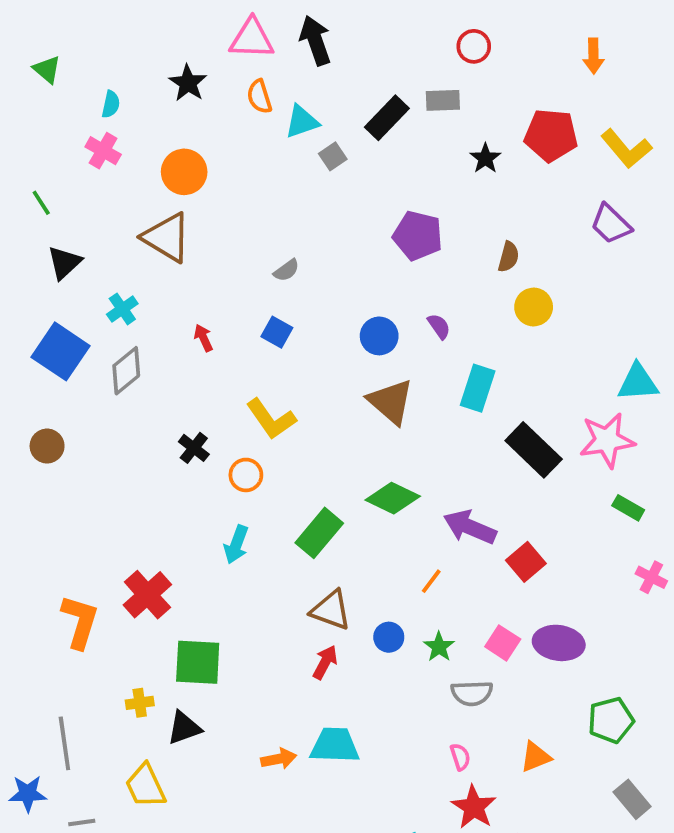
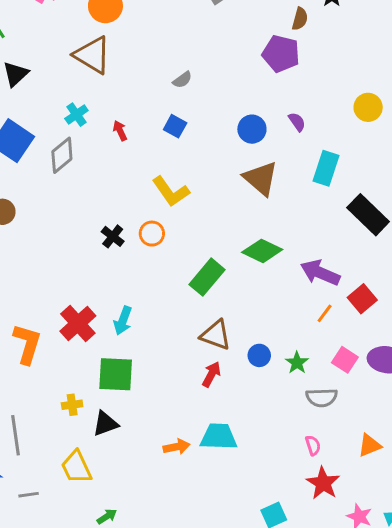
brown semicircle: (508, 257) -> (300, 19), moved
cyan cross: (122, 309) -> (76, 115), moved
black cross: (194, 448) -> (113, 236), moved
cyan arrow: (236, 544) -> (123, 321), moved
orange line: (431, 581) -> (325, 313), moved

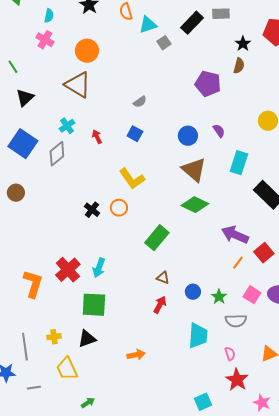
brown semicircle: (300, 19) -> (239, 66), moved
green diamond: (262, 251) -> (195, 205), moved
brown triangle: (216, 335) -> (163, 278), size x0.6
yellow cross: (72, 405) -> (54, 337), moved
cyan trapezoid: (219, 437) -> (198, 336), moved, turned 92

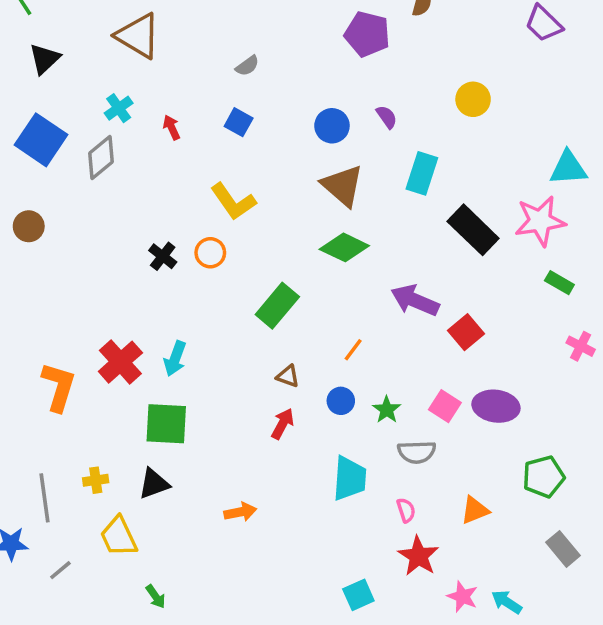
orange line: (238, 263) -> (353, 350), moved
gray line: (34, 388) -> (60, 570), turned -32
green arrow: (88, 403) -> (156, 597), turned 88

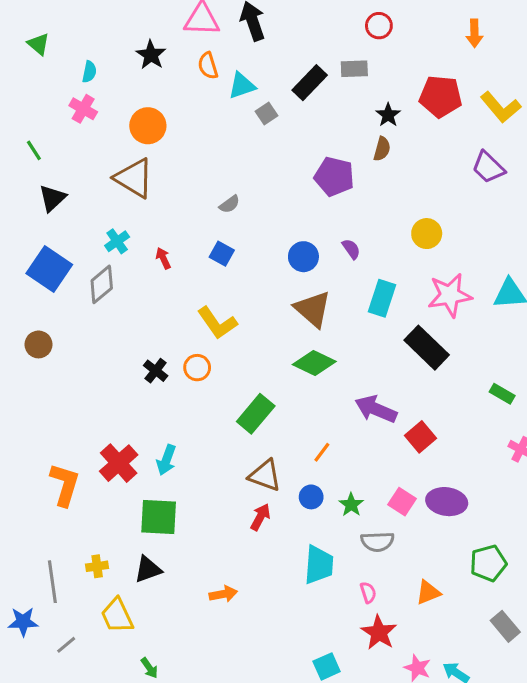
pink star: (540, 221) -> (450, 295), moved
brown triangle: (288, 376) -> (265, 475), size x1.6

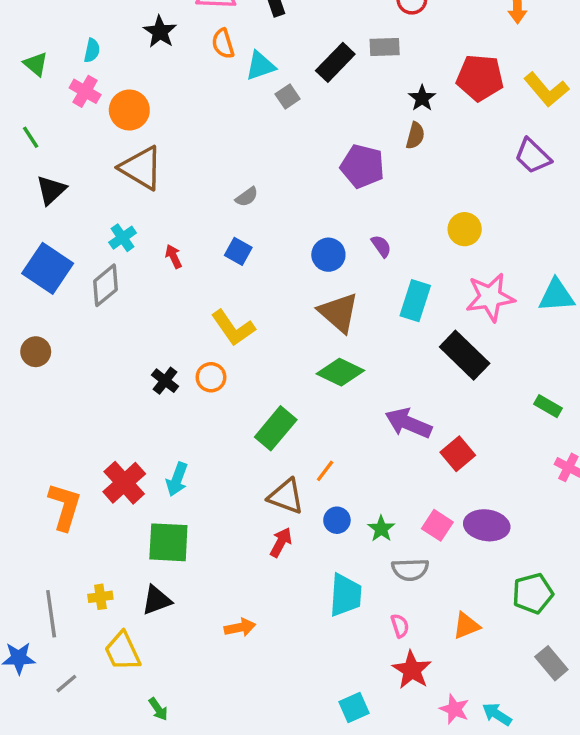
green triangle: (39, 44) -> (36, 64), moved
orange circle: (148, 126) -> (129, 110), moved
orange line: (322, 452) -> (325, 471), moved

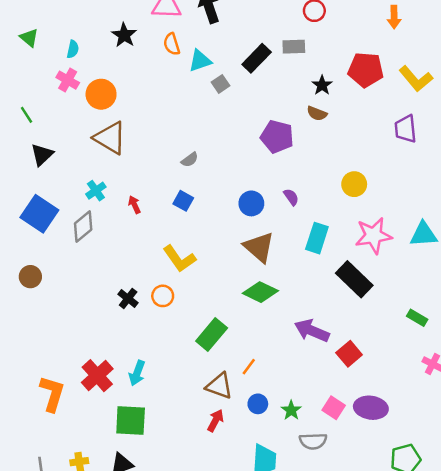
green triangle: (36, 64) -> (29, 38), moved
brown semicircle: (415, 136) -> (317, 113), turned 96
purple trapezoid: (533, 156) -> (406, 129), turned 40

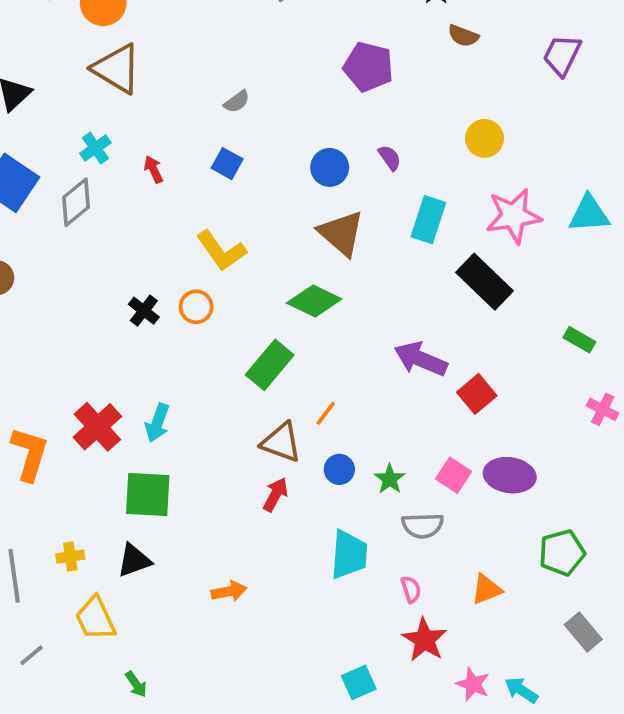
brown semicircle: (317, 113) -> (463, 36), moved
purple trapezoid: (406, 129) -> (562, 55), turned 32
green diamond: (260, 292) -> (314, 301), moved

